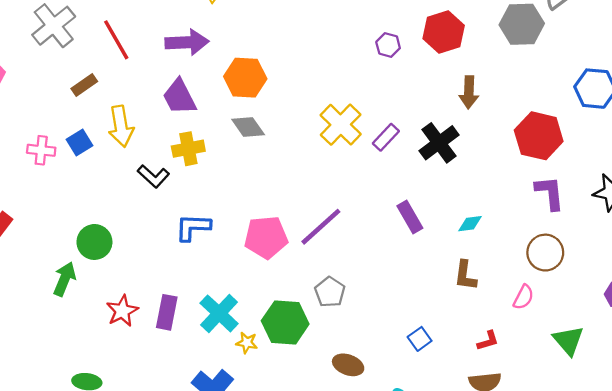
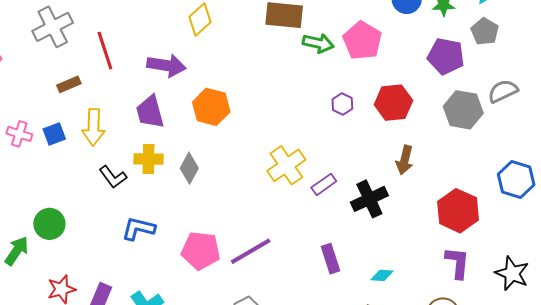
gray diamond: (248, 127) -> (189, 168), moved, turned 52

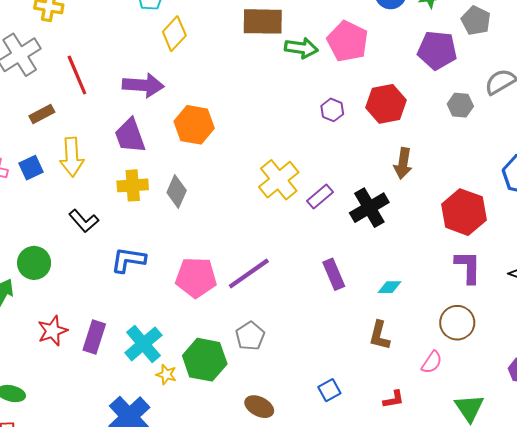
gray hexagon: (463, 110) -> (460, 105), size x0.6
black L-shape: (113, 177) -> (84, 221), moved

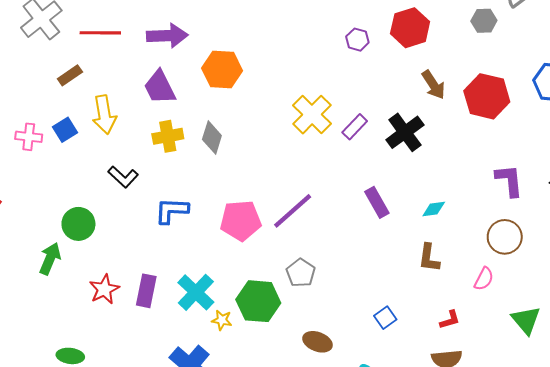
red line: (77, 75) -> (100, 33), turned -60
brown arrow: (403, 163) -> (433, 85), turned -36
red hexagon: (464, 212) -> (487, 96), moved

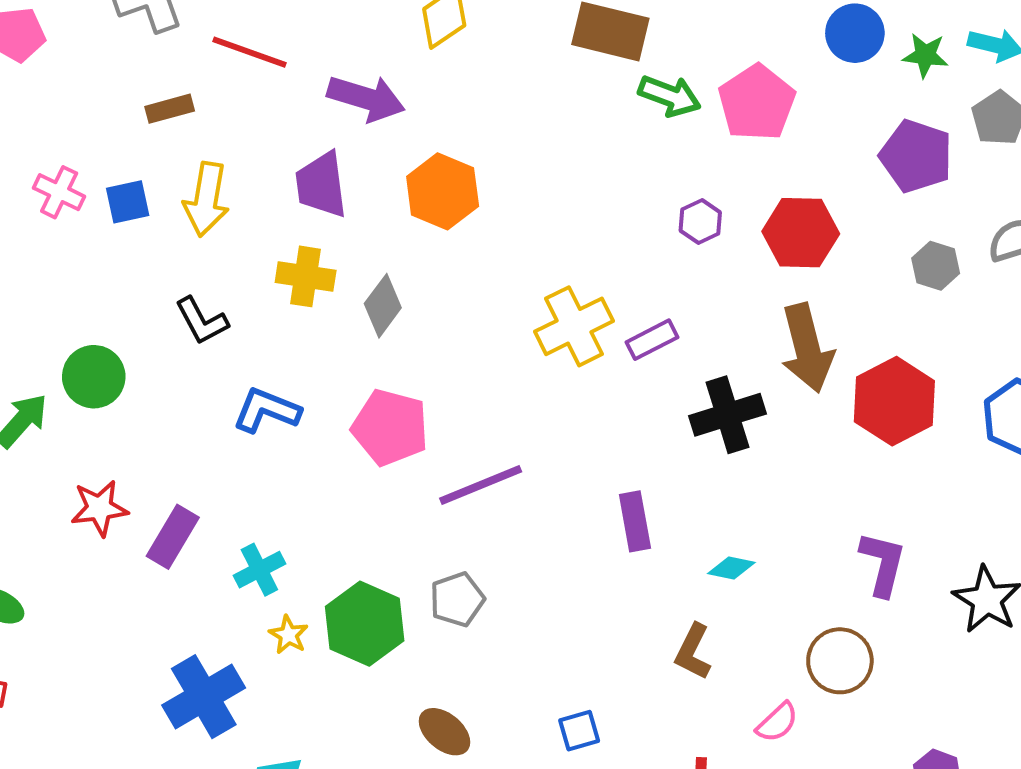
brown arrow: (433, 85) -> (807, 348), size x1.5
purple rectangle: (355, 127) -> (652, 340), moved
pink pentagon: (241, 221) -> (390, 427), moved
cyan cross: (196, 292) -> (259, 570), size x0.7

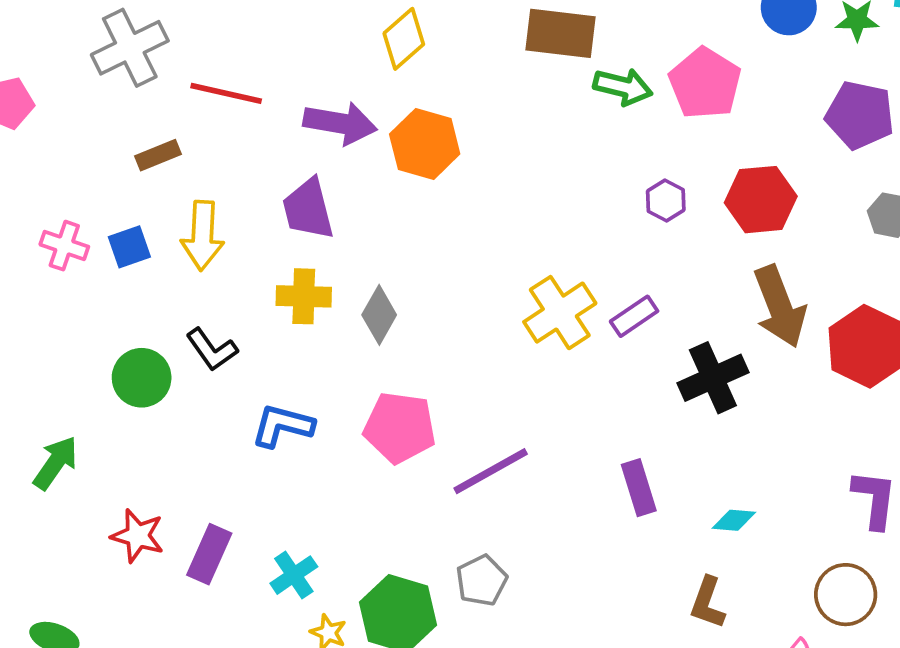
orange hexagon: (443, 191) -> (425, 144), moved
green circle: (94, 377) -> (142, 378), moved
red star: (99, 508) -> (138, 536), turned 30

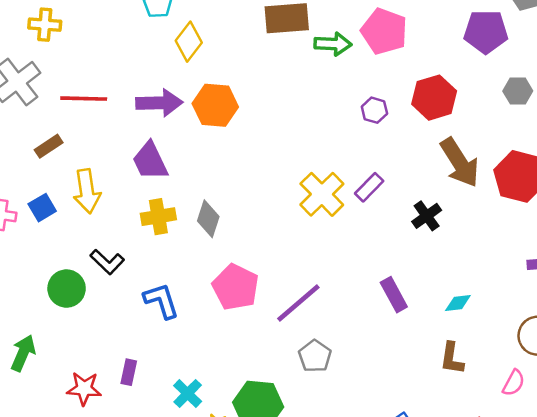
black cross: (713, 378) -> (427, 216), size x0.7
blue L-shape: (283, 426) -> (161, 301), turned 69
pink pentagon: (400, 428) -> (236, 287), turned 30
purple rectangle: (209, 554) -> (129, 372), moved, size x0.7
gray pentagon: (482, 580) -> (315, 356), moved

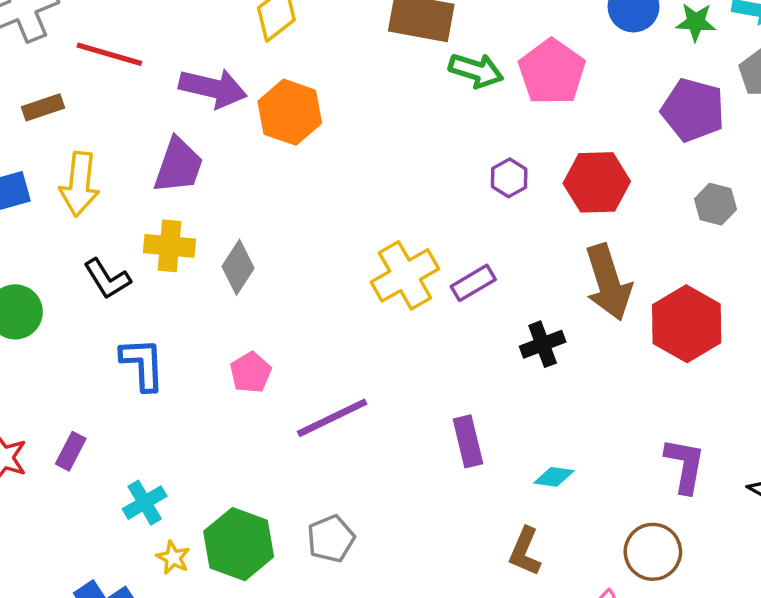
purple trapezoid: (150, 161) -> (178, 166), turned -150
black L-shape: (107, 262) -> (107, 279), moved
pink pentagon: (236, 287) -> (251, 372), size x0.6
gray pentagon: (315, 356) -> (331, 539), moved

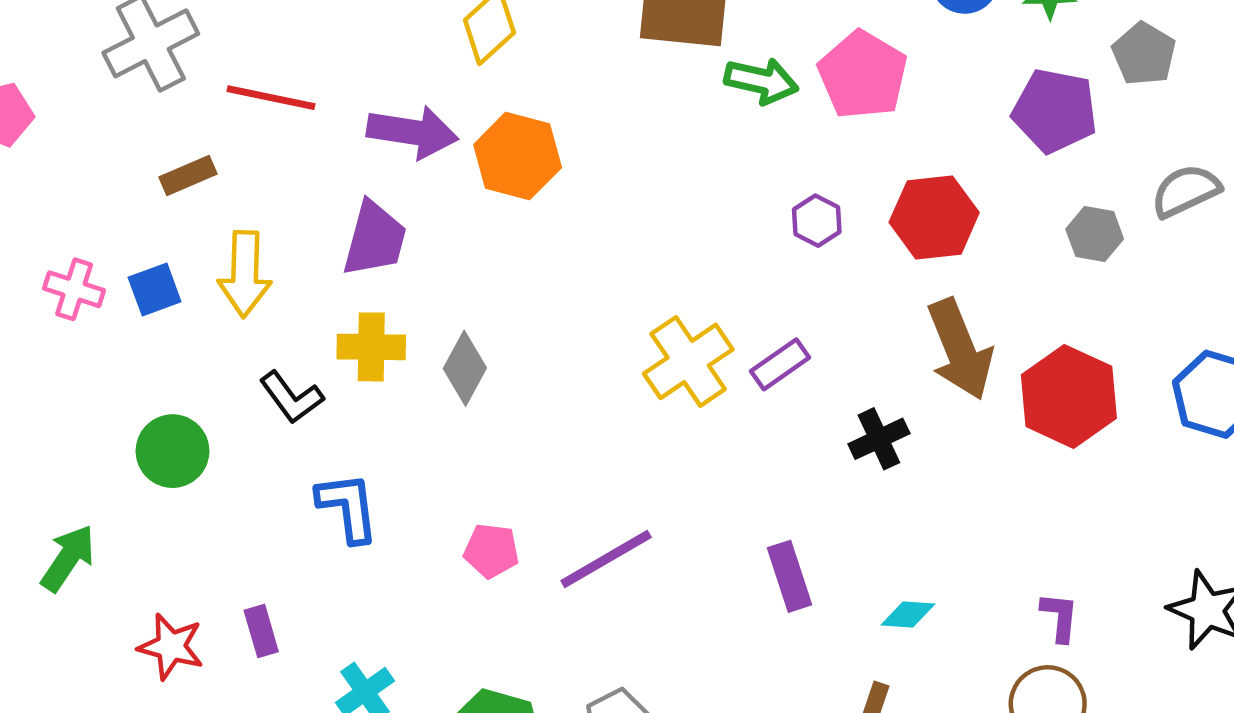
pink pentagon: (251, 372) -> (491, 551), moved, turned -30
purple rectangle: (71, 451) -> (261, 631), turned -39
purple L-shape: (685, 465) -> (1060, 617), moved, size x0.7

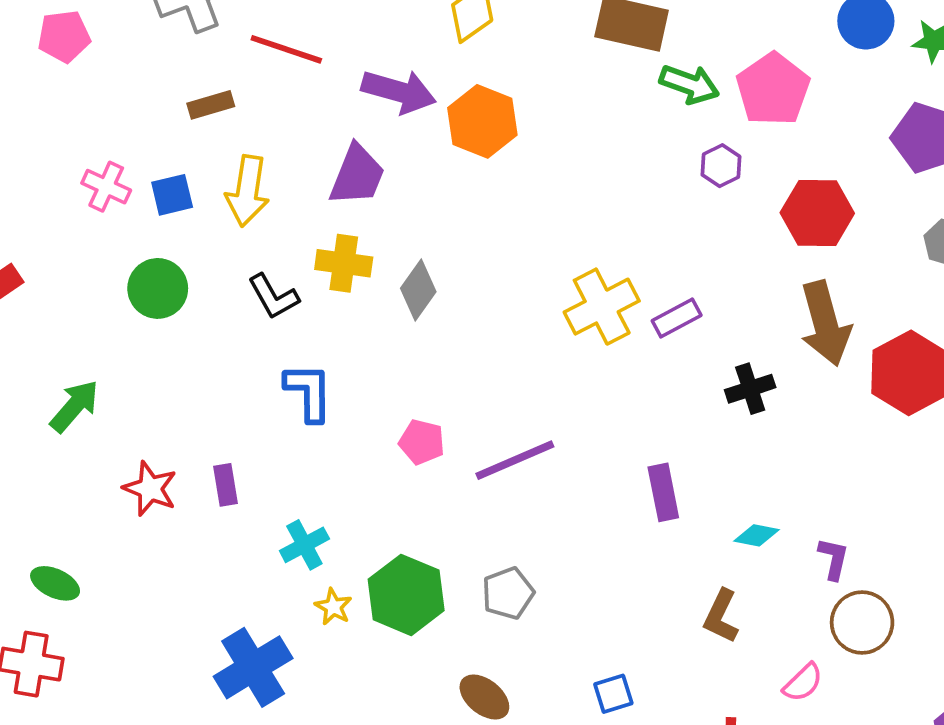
purple hexagon: (817, 221) -> (721, 166), moved
green circle: (173, 451) -> (158, 288), moved
purple L-shape: (1060, 617) -> (833, 559), moved

